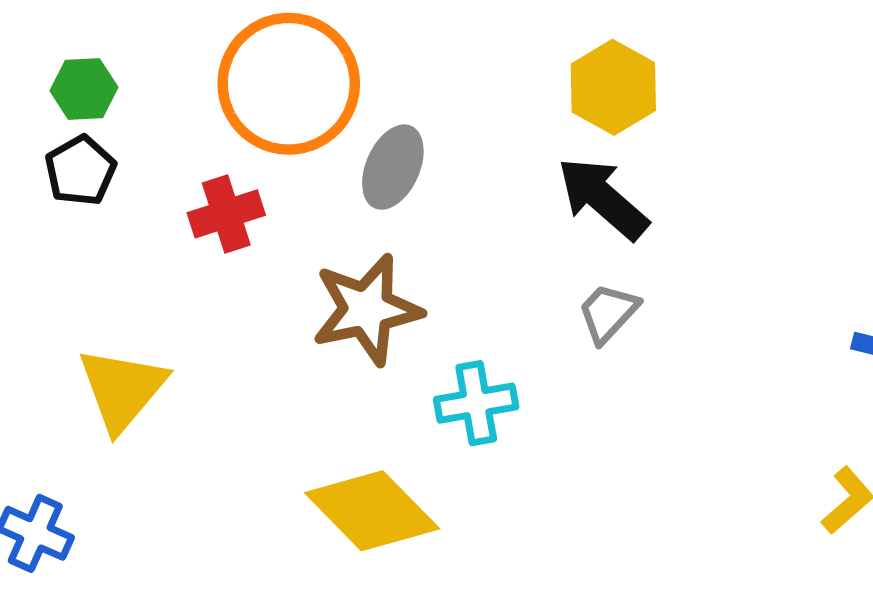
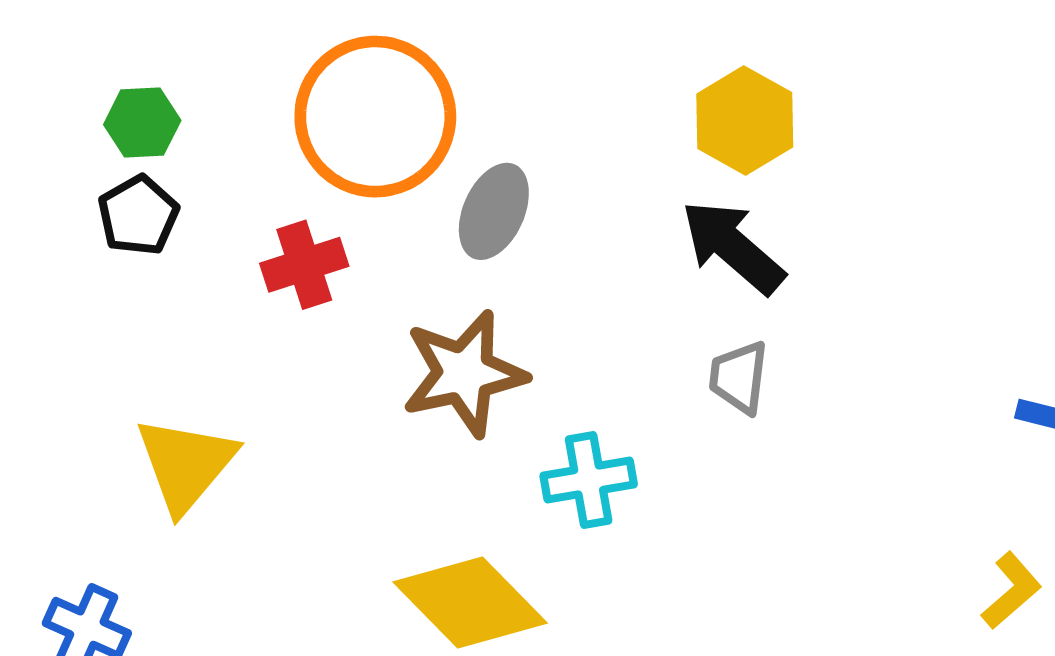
gray trapezoid: (608, 313) -> (739, 377), turned -36

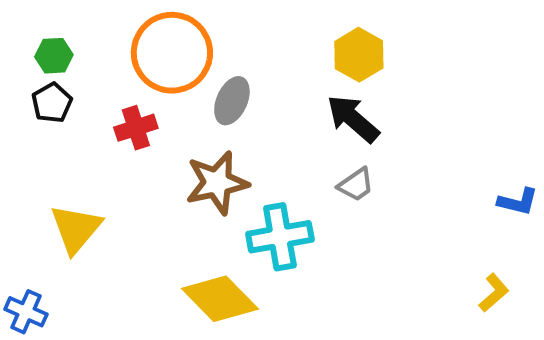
gray trapezoid: (739, 377) -> (356, 185), turned -132
cyan cross: (589, 480) -> (280, 237), size x1.4

